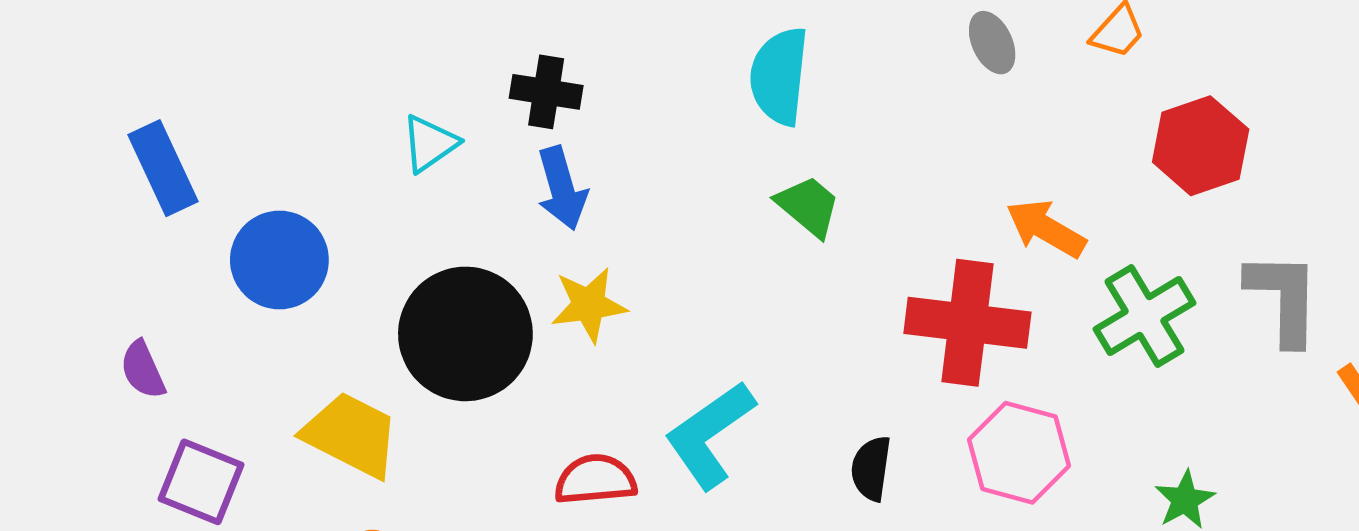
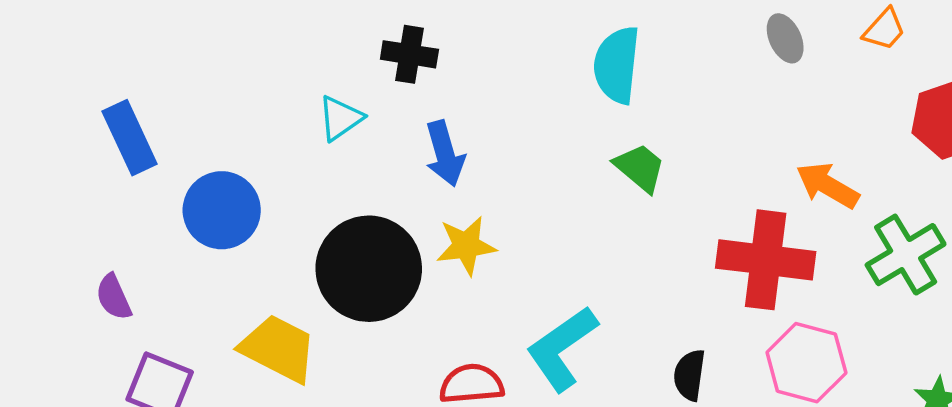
black cross: (546, 92) -> (409, 54), moved

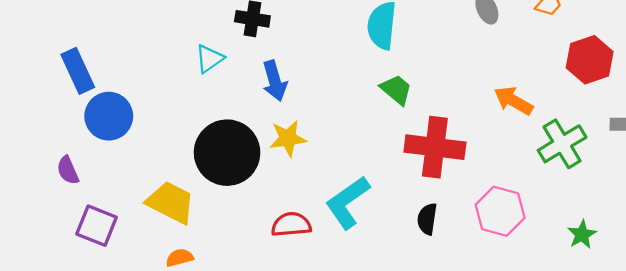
blue circle: (222, 210) -> (109, 116), moved
red cross: (766, 260) -> (435, 147), moved

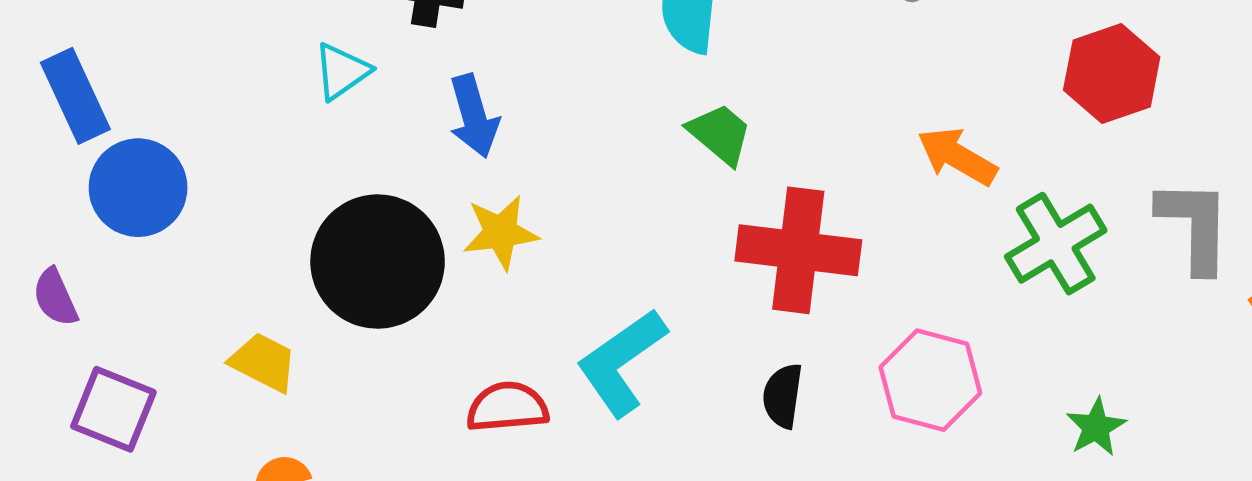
yellow trapezoid: (171, 202) -> (263, 362), size x0.7

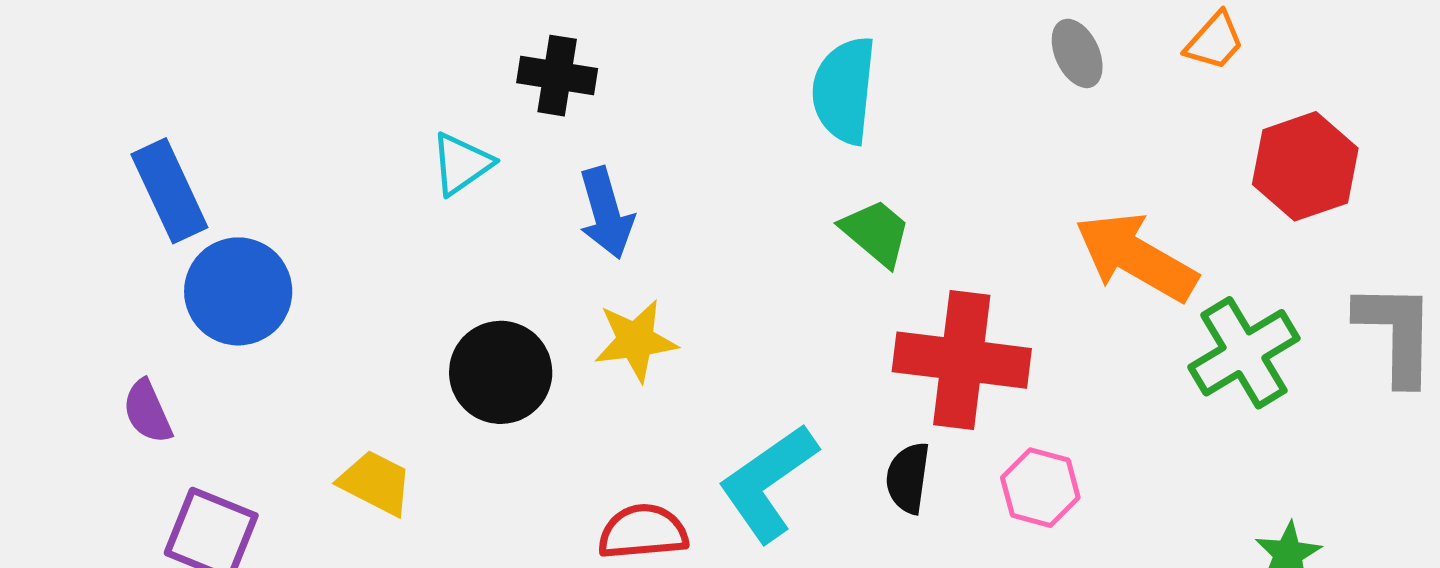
orange arrow: (957, 156) -> (1136, 257), size x1.4
black circle: (378, 262) -> (501, 372), size x0.7
pink hexagon: (930, 380) -> (1040, 488), moved, size x0.7
black semicircle: (783, 396) -> (908, 478), moved

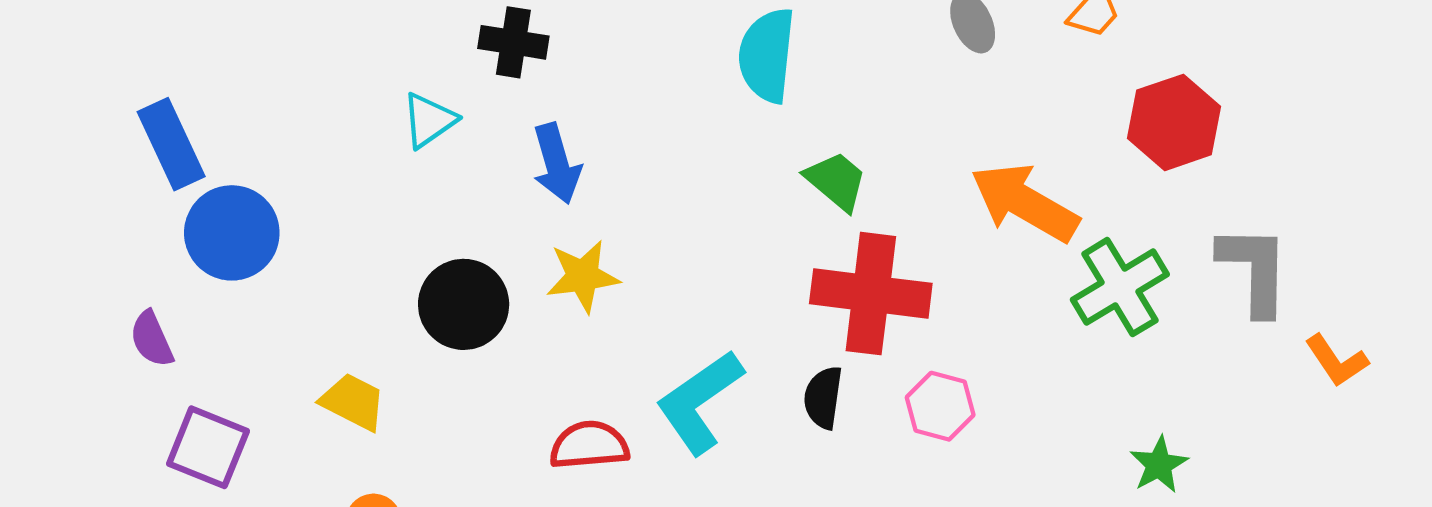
green trapezoid: (876, 233) -> (836, 181), moved

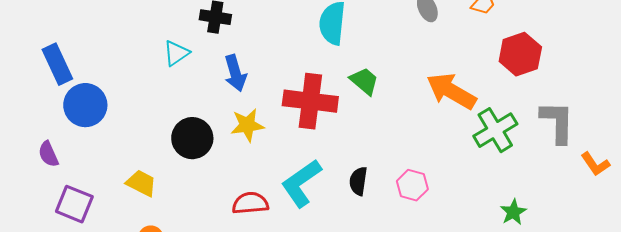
red cross: (871, 294) -> (310, 101), moved

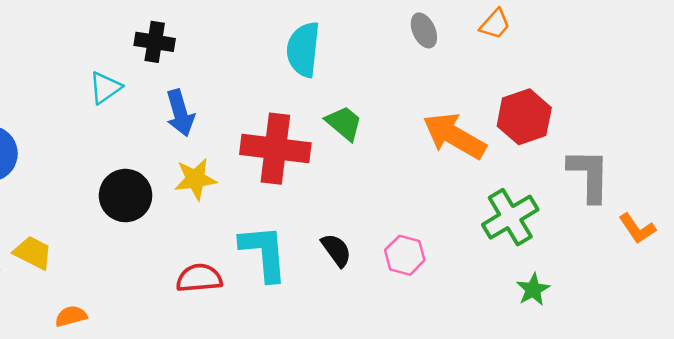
red hexagon: (520, 54) -> (524, 117), moved
green cross: (495, 130) -> (510, 217), moved
black semicircle: (358, 181) -> (336, 250), turned 136
yellow trapezoid: (141, 183) -> (33, 253), moved
cyan L-shape: (301, 183) -> (264, 253), turned 120

